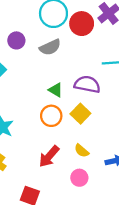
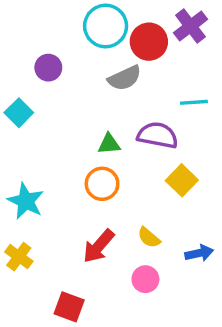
gray semicircle: (50, 47) -> (125, 78), moved
green triangle: (56, 90) -> (109, 144), turned -35
yellow square: (80, 114) -> (182, 180), moved

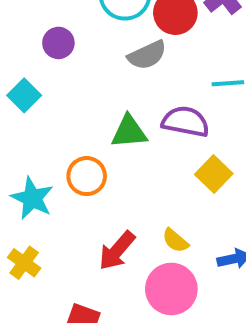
green triangle: (109, 144) -> (129, 132), size x1.4
orange circle: (102, 184) -> (87, 176), moved
pink circle: (145, 279) -> (171, 289), size x1.6

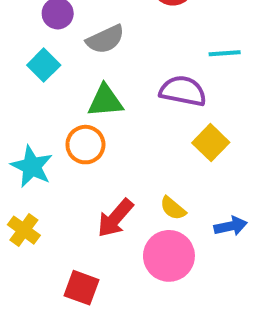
gray semicircle: (147, 55) -> (105, 39), moved
cyan square: (24, 95) -> (44, 65), moved
green triangle: (129, 132) -> (105, 101), moved

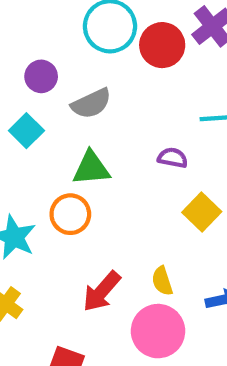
purple semicircle: (183, 91) -> (173, 158), size x0.6
yellow semicircle: (173, 208) -> (162, 281), turned 32

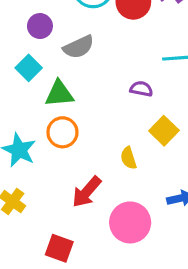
green triangle: (91, 168) -> (59, 94), moved
yellow semicircle: (162, 281) -> (129, 158), moved

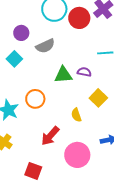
green triangle: (59, 94) -> (63, 75), moved

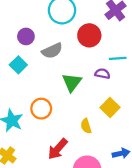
red circle: (79, 18) -> (89, 35), moved
purple semicircle: (84, 72) -> (102, 74), moved
green triangle: (63, 75) -> (72, 82), turned -48

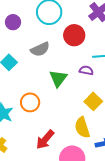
purple circle: (26, 36) -> (13, 22), moved
yellow semicircle: (86, 126) -> (82, 128), moved, size x1.5

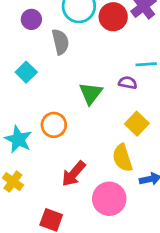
red circle: (74, 35) -> (113, 17), moved
gray semicircle: (40, 49) -> (60, 42), moved, turned -78

